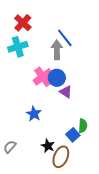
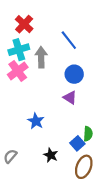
gray arrow: (57, 50) -> (41, 57), moved
pink cross: (43, 77) -> (18, 71), moved
blue circle: (57, 78) -> (74, 74), moved
brown ellipse: (61, 157) -> (84, 167), moved

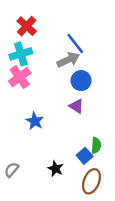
gray arrow: (41, 57) -> (68, 60), moved, turned 66
blue star: (36, 121) -> (35, 121), moved

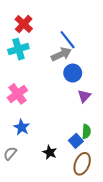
pink cross: (20, 77) -> (17, 94), moved
purple triangle: (76, 106) -> (84, 96), moved, turned 40
blue star: (35, 121) -> (22, 127), moved

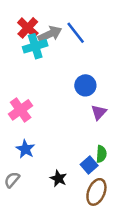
blue line: (68, 40) -> (76, 33), moved
cyan cross: (18, 49) -> (35, 46), moved
gray arrow: (61, 54) -> (50, 34), moved

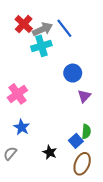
cyan cross: (35, 46) -> (41, 46), moved

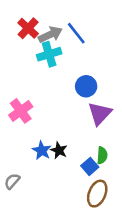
purple triangle: (84, 96) -> (100, 113), size x1.5
blue star: (22, 127) -> (42, 150), moved
black star: (50, 152) -> (59, 150), moved

